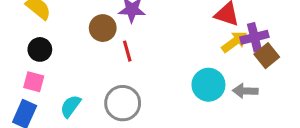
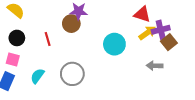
brown circle: (103, 28) -> (71, 24), moved
red line: (127, 51) -> (48, 39), moved
cyan circle: (208, 85) -> (114, 44), moved

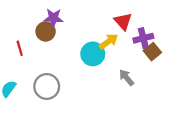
red triangle: (142, 14) -> (123, 21), turned 30
yellow arrow: (147, 33) -> (108, 42), moved
gray arrow: (155, 66) -> (126, 78), moved, turned 49

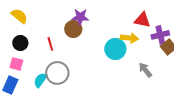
red triangle: (123, 21) -> (142, 20), turned -36
yellow arrow: (108, 42) -> (129, 38), turned 42
gray circle: (47, 86) -> (57, 73), moved

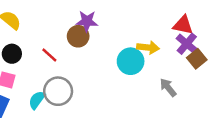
red triangle: (142, 20) -> (183, 25), moved
purple cross: (160, 35) -> (187, 44), turned -36
red line: (50, 44) -> (49, 55), turned -32

